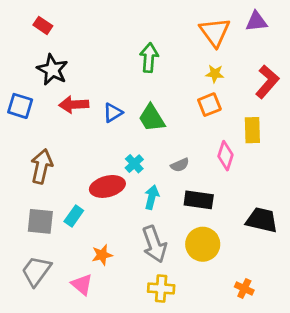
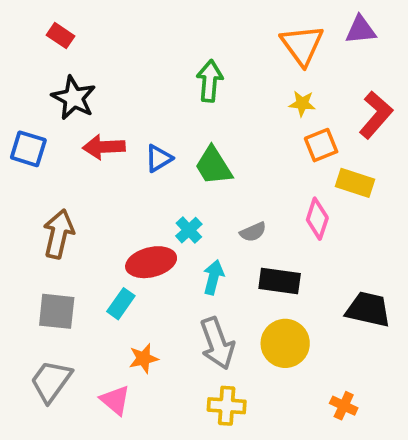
orange square: (209, 105) -> (321, 145), moved
yellow rectangle: (252, 130) -> (355, 183), turned -70
cyan rectangle: (74, 216) -> (121, 304), moved

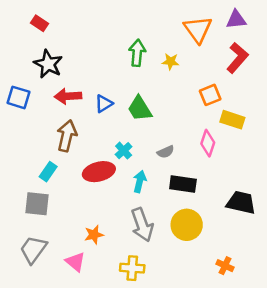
yellow star: (302, 104) -> (171, 62), moved
red L-shape: (376, 115) -> (237, 58), moved
brown arrow: (59, 234) -> (67, 136), moved
cyan rectangle: (121, 304) -> (48, 172), moved
yellow cross: (227, 406) -> (132, 268), moved

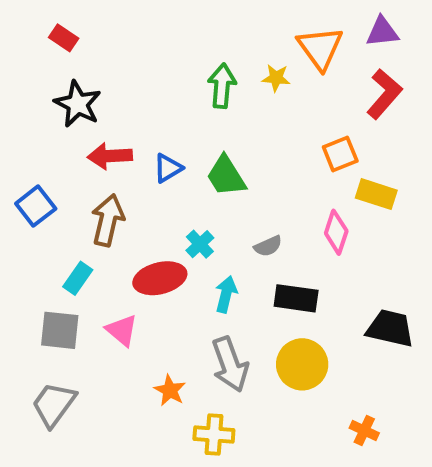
yellow star: (171, 62) -> (276, 78), moved
blue square: (18, 97) -> (36, 206), moved, turned 35
orange star: (94, 235) -> (170, 390), moved, turned -30
pink triangle: (75, 262) -> (122, 330), moved

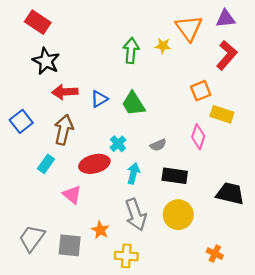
red rectangle: (64, 38) -> (38, 22), size x1.5
gray square: (60, 330) -> (70, 245), moved

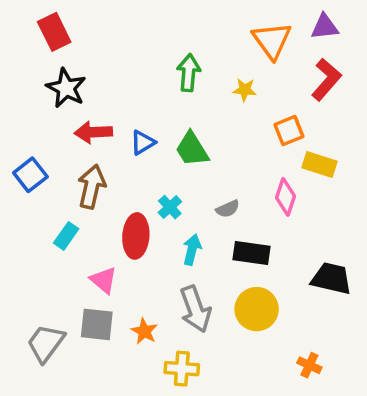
red rectangle: (38, 22) -> (54, 32), turned 30
yellow star: (163, 46) -> (245, 90), moved
red ellipse: (94, 164) -> (136, 236), turned -72
gray square: (70, 245) -> (97, 324), moved

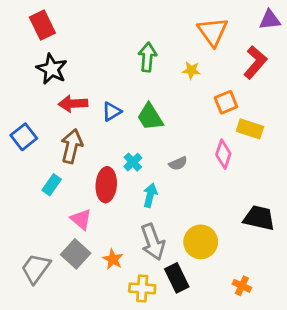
purple triangle: (325, 27) -> (270, 20), moved
black rectangle: (251, 253) -> (177, 278), moved, turned 56
gray square: (97, 324) -> (76, 254), turned 36

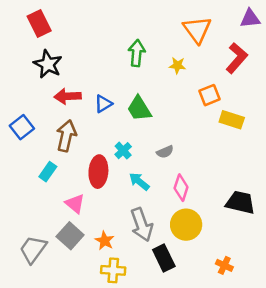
pink diamond: (223, 154) -> (181, 188), moved
cyan arrow: (150, 195) -> (139, 181), turned -65
yellow cross: (142, 288) -> (113, 270), moved

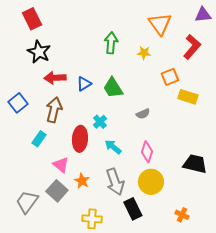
gray semicircle: (165, 152) -> (143, 114), moved
orange star: (105, 241) -> (82, 181), moved

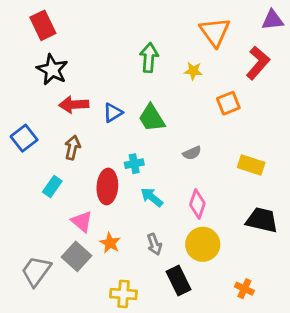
yellow rectangle: (188, 97) -> (251, 165), moved
brown arrow: (54, 110) -> (72, 148), size x0.7
cyan cross: (100, 122) -> (134, 164), turned 32
gray arrow: (115, 182) -> (154, 244), size x0.6

